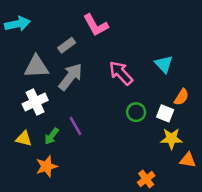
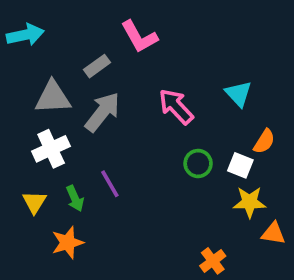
green arrow: (52, 136) -> (75, 198), turned -60
yellow triangle: (24, 139) -> (34, 202), turned 48

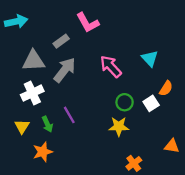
white square: (240, 165) -> (151, 103), turned 35
yellow star: (250, 202) -> (119, 126), moved

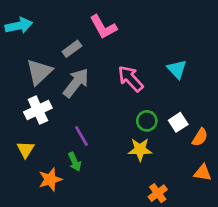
gray triangle: (33, 61) -> (39, 72), turned -40
orange semicircle: (166, 88) -> (200, 137), moved
green arrow: (47, 124) -> (75, 162), moved

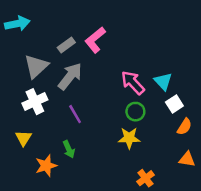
pink L-shape: (103, 27) -> (95, 40), moved, turned 80
cyan triangle: (177, 69) -> (163, 81), moved
pink arrow: (130, 79) -> (133, 83), moved
white square: (178, 122) -> (174, 104), moved
purple line: (81, 136) -> (75, 114), moved

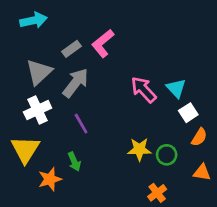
cyan arrow: (17, 24) -> (34, 20), moved
green circle: (135, 112) -> (167, 155), moved
yellow triangle: (24, 138) -> (25, 149), size x1.6

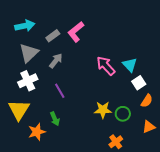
cyan arrow: (34, 20) -> (25, 26), moved
gray arrow: (76, 83) -> (56, 61), size x0.7
orange triangle: (202, 172) -> (149, 127), turned -32

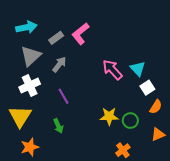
orange star: (37, 132) -> (30, 147), moved

